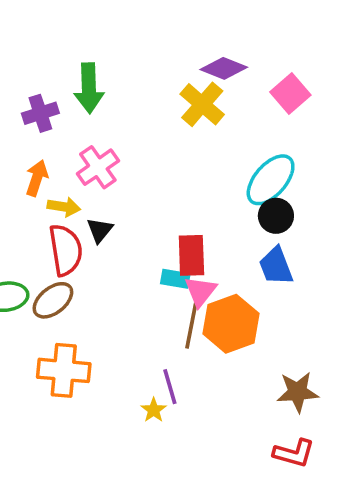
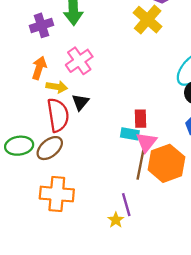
red rectangle: (191, 255) -> (141, 119), size x0.7

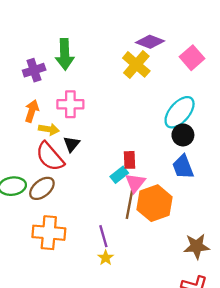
pink cross: (79, 61) -> (70, 104), turned 35
red semicircle: (58, 115) -> (50, 157), turned 148
cyan rectangle: (130, 134) -> (119, 175), turned -48
purple line: (126, 205) -> (103, 236), moved

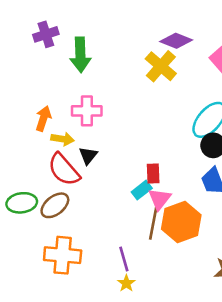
purple cross: (34, 70) -> (46, 34), moved

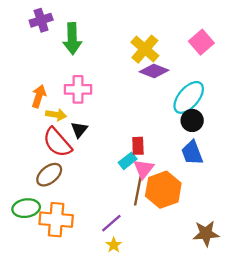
purple diamond: (176, 41) -> (154, 71), moved
green ellipse: (22, 203) -> (26, 208), moved
purple line: (124, 259) -> (111, 223), turned 65

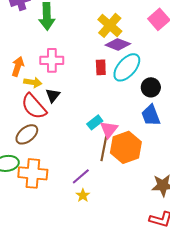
cyan ellipse: (189, 97) -> (127, 67), moved
red rectangle: (138, 146) -> (101, 67), moved

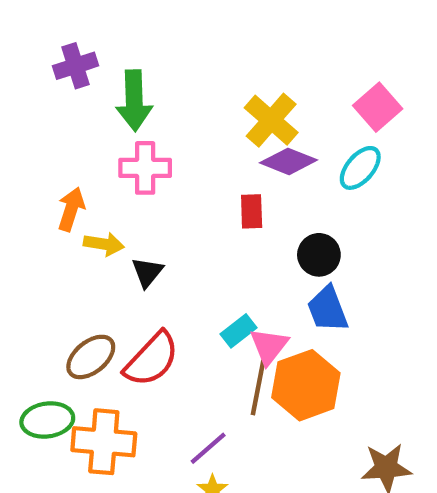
pink cross: (52, 60) -> (145, 168), moved
cyan ellipse: (127, 67) -> (360, 168), moved, size x0.7
black circle: (151, 87) -> (319, 255), moved
red semicircle: (34, 106) -> (152, 359), moved, turned -96
blue trapezoid: (151, 115) -> (328, 309), moved

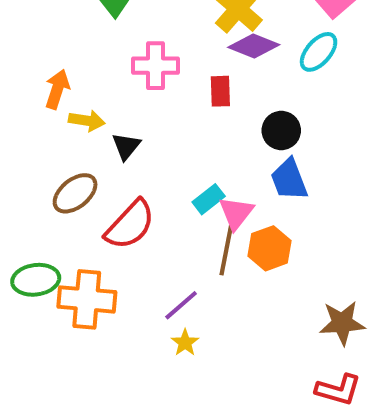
pink cross: (145, 168) -> (156, 66), moved
brown ellipse: (91, 357) -> (75, 193), moved
orange hexagon: (306, 385) -> (269, 248), size x0.7

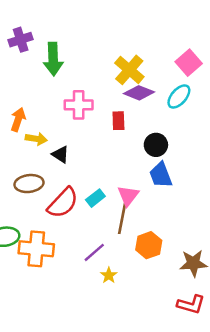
black triangle: (126, 146) -> (60, 155), turned -36
brown ellipse: (75, 193) -> (29, 184), turned 32
cyan rectangle: (209, 199) -> (95, 198), moved
orange hexagon: (269, 248) -> (149, 245), moved
yellow star: (185, 343) -> (109, 275), moved

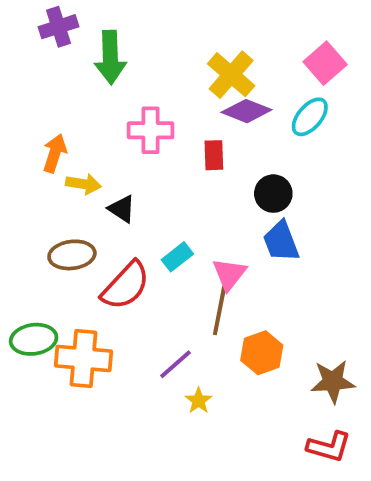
cyan rectangle: (95, 198) -> (177, 257), moved

